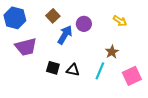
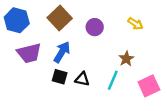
brown square: (53, 16) -> (60, 18), size x1.5
blue arrow: (65, 35) -> (62, 52), moved

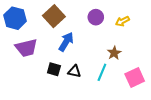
yellow arrow: (135, 24) -> (122, 21), turned 120
purple circle: (95, 27) -> (96, 17), moved
blue arrow: (62, 52) -> (66, 42), moved

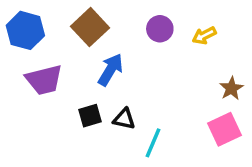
brown star: (114, 53) -> (231, 88), moved
black square: (54, 69) -> (90, 116), turned -32
cyan line: (102, 72) -> (153, 143), moved

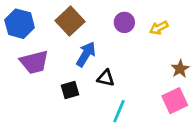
black triangle: (124, 119) -> (106, 78), moved

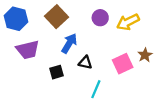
yellow arrow: (159, 28) -> (128, 22), size x1.5
pink square: (175, 101) -> (123, 64), moved

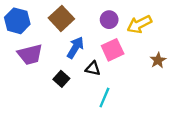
pink square: (123, 64) -> (113, 50), moved
black square: (56, 72) -> (61, 79), turned -32

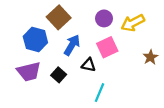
blue hexagon: (17, 21) -> (35, 39), moved
purple trapezoid: (30, 55) -> (29, 72), moved

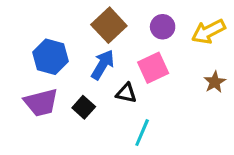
brown square: (59, 17) -> (109, 25), moved
purple circle: (104, 18) -> (163, 27), moved
yellow arrow: (133, 23) -> (208, 31), moved

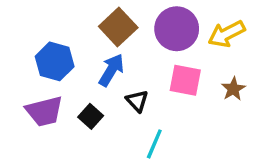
purple circle: (163, 27) -> (177, 29), size x1.6
pink square: (153, 68) -> (185, 80), moved, turned 36
black triangle: (126, 93) -> (137, 101), turned 35

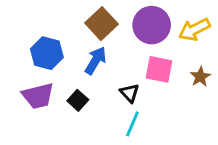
black triangle: (137, 101) -> (129, 93), moved

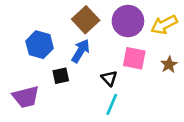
purple trapezoid: (38, 96) -> (26, 97), moved
black square: (78, 100) -> (61, 76), moved, turned 35

